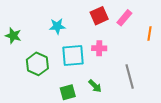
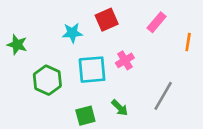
red square: (99, 16) -> (107, 20), moved
pink cross: (99, 48) -> (125, 60), turned -32
gray line: (130, 77) -> (163, 96), turned 45

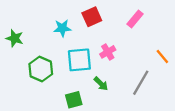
orange line: (188, 42) -> (162, 56), moved, turned -49
green arrow: (120, 108) -> (101, 84), moved

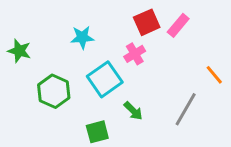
red square: (92, 17) -> (147, 22), moved
pink cross: (108, 52) -> (135, 54), moved
cyan square: (79, 60) -> (105, 79), turned -30

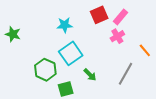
cyan star: (82, 37) -> (65, 25), moved
pink cross: (135, 54) -> (117, 36), moved
green hexagon: (54, 91) -> (45, 70), moved

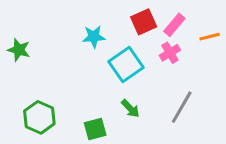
orange line: (145, 50) -> (210, 37), moved, turned -64
cyan square: (71, 53) -> (126, 64), moved
green hexagon: (45, 70) -> (39, 117), moved

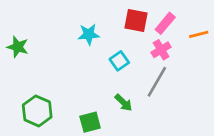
red square: (144, 22) -> (136, 21), turned 35
cyan square: (126, 64) -> (119, 61), size x0.6
gray line: (182, 107) -> (157, 82), moved

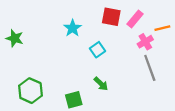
cyan star: (89, 34) -> (73, 28), turned -30
pink cross: (161, 50) -> (145, 42), moved
gray line: (157, 82) -> (150, 68), moved, turned -50

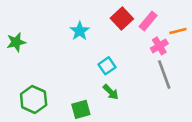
red square: (111, 17) -> (122, 19), turned 36
green star: (15, 38) -> (16, 42), turned -30
cyan square: (98, 50) -> (107, 66), moved

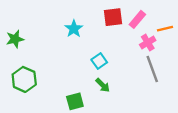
red square: (122, 19) -> (113, 17), turned 36
green hexagon: (34, 99) -> (24, 79), moved

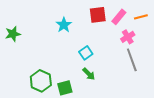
orange line: (165, 29) -> (141, 17), moved
green hexagon: (24, 79) -> (41, 81), moved

